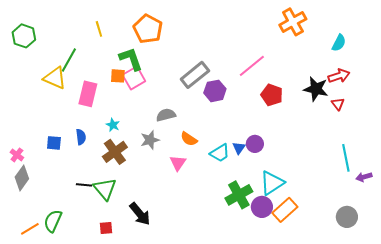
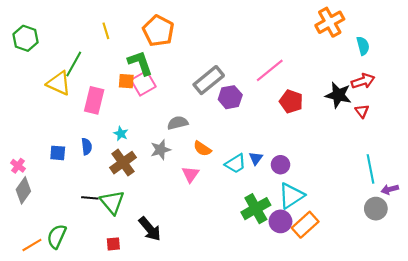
orange cross: (293, 22) -> (330, 22), moved
cyan semicircle: (339, 43) -> (363, 46), turned -42
purple circle: (255, 144) -> (280, 165), moved
gray circle: (347, 217) -> (376, 209), moved

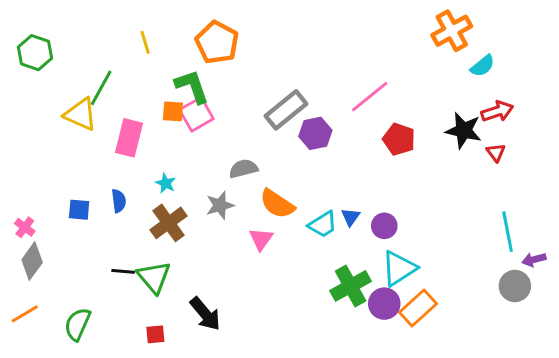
cyan semicircle: (363, 46) -> (483, 66), moved, turned 66
orange semicircle: (202, 149) -> (277, 204), size x1.4
orange line: (32, 245) -> (25, 314), moved

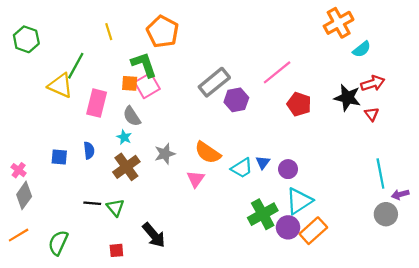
gray semicircle: (243, 169) -> (132, 116), moved, turned -110
green triangle: (154, 277) -> (115, 208), size x0.7

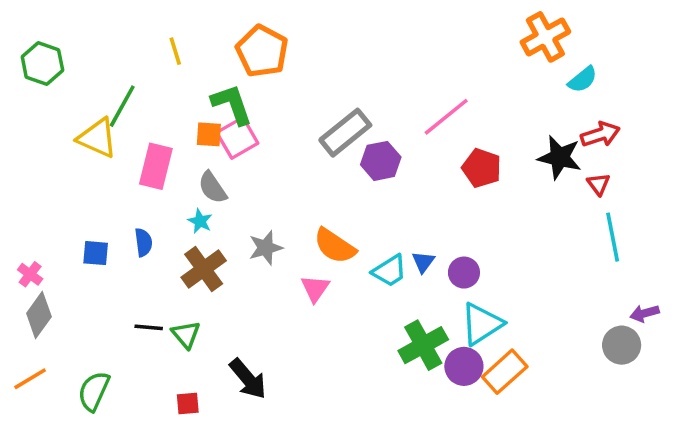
cyan line: (380, 173) -> (613, 237), moved

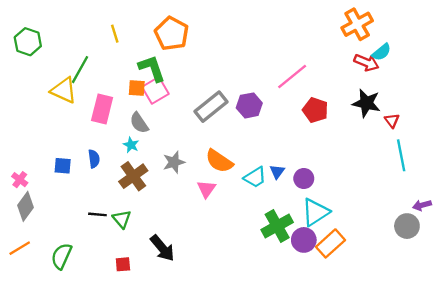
gray rectangle: (345, 133) -> (211, 107), moved
red arrow: (600, 134) -> (366, 63), moved, turned 40

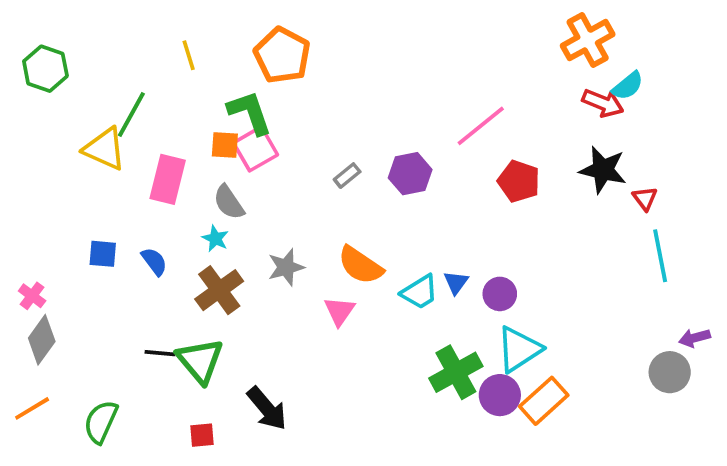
gray rectangle: (211, 107) -> (347, 176), size x0.5
blue semicircle: (94, 159) -> (154, 261), turned -30
blue square: (63, 166) -> (103, 254), moved
green triangle: (122, 219) -> (200, 361), size x1.5

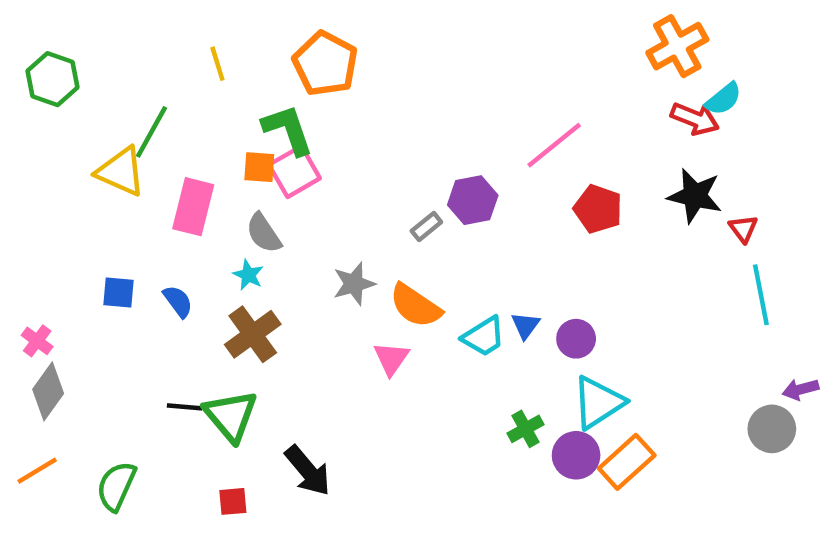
gray rectangle: (347, 176) -> (426, 227), moved
gray star: (286, 267) -> (354, 284), moved
green cross: (456, 372) -> (525, 429), size x0.6

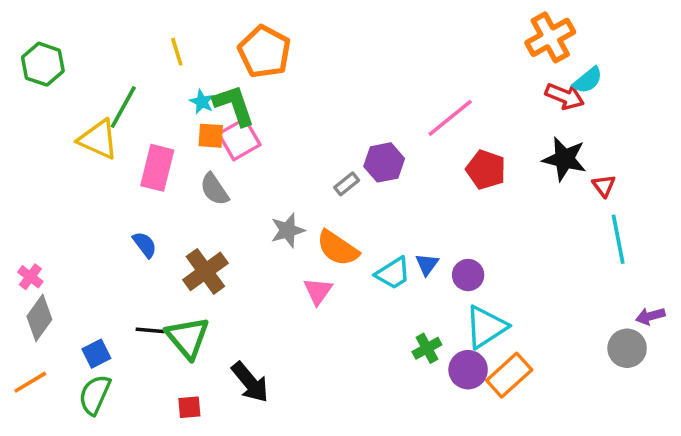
cyan star: (248, 275) -> (202, 102), moved
blue square: (119, 292) -> (96, 354), moved, turned -32

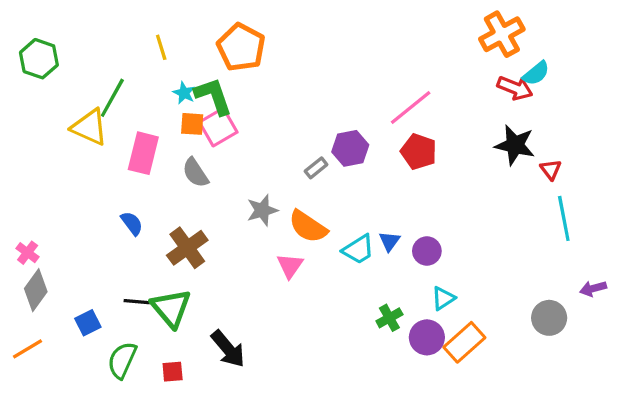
red pentagon: (486, 170) -> (419, 152), moved
cyan triangle: (486, 327) -> (443, 298), size x0.6
gray circle: (627, 348) -> (549, 318), moved
green semicircle: (95, 395) -> (122, 360), moved

